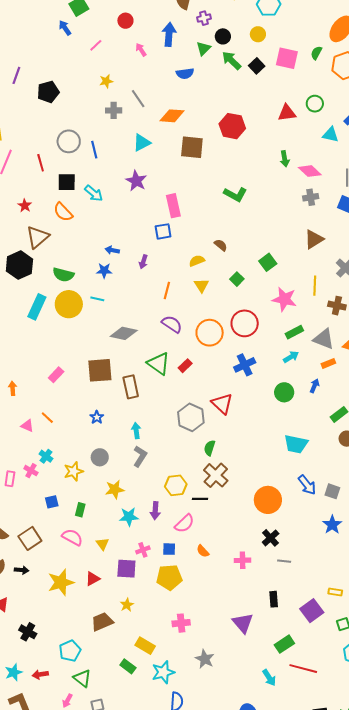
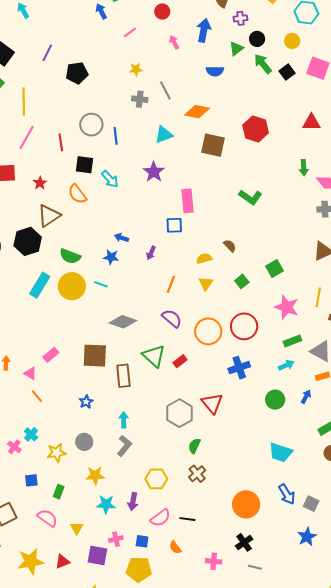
pink triangle: (27, 426) -> (30, 373), moved
brown cross: (216, 475) -> (197, 474), size x0.7
black line: (200, 499) -> (187, 519), moved

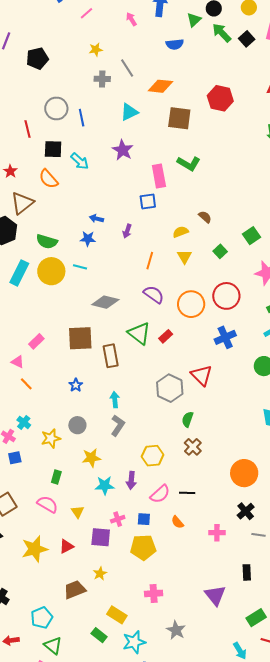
green L-shape: (250, 197) -> (189, 163), moved
blue square: (31, 480) -> (15, 458), moved

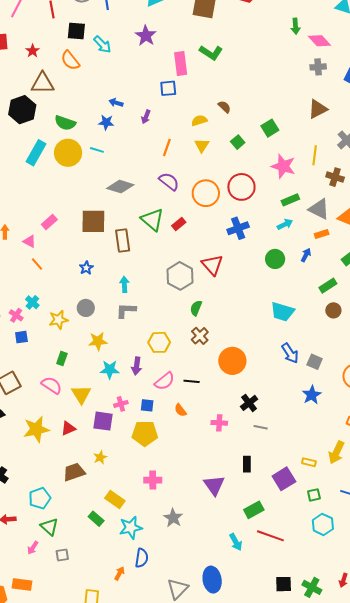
brown triangle: (22, 203) -> (43, 83), turned 35
gray L-shape: (118, 425) -> (126, 310), turned -125
orange circle: (244, 473) -> (232, 361), moved
yellow triangle: (78, 512) -> (81, 394), size x1.5

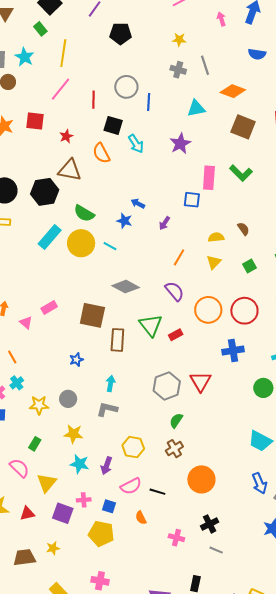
orange line: (37, 264) -> (12, 357), moved

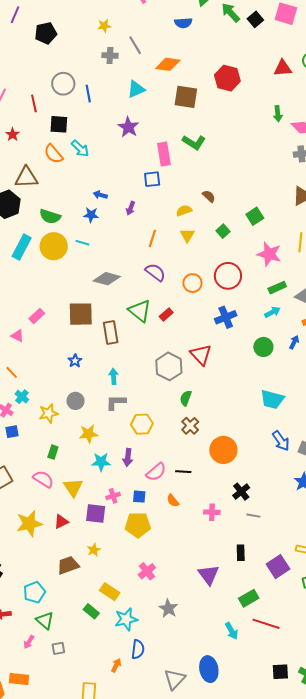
red star: (66, 136) -> (13, 134), moved
cyan arrow: (136, 144) -> (80, 148), moved
orange circle: (208, 310) -> (192, 283), size x0.7
yellow hexagon: (133, 447) -> (142, 424), moved
pink cross: (100, 581) -> (147, 571), turned -36

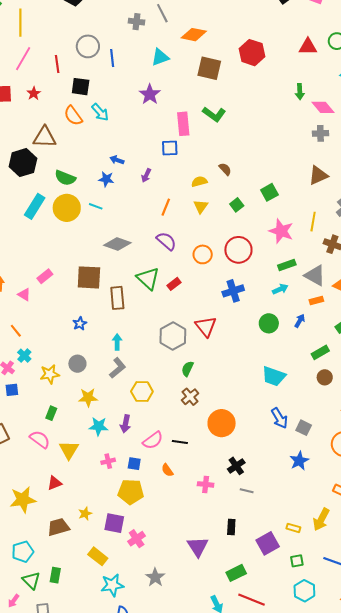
gray L-shape: (116, 402) -> (118, 368), turned 135
purple square: (96, 514) -> (114, 523), moved
yellow star: (29, 523) -> (23, 500), moved
green rectangle: (91, 611) -> (55, 575), moved, turned 56

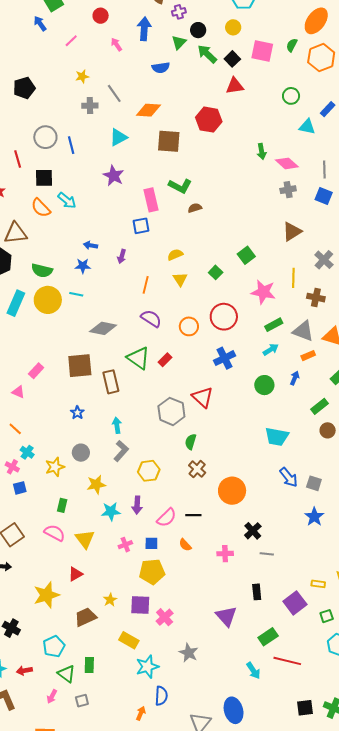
red triangle: (308, 47) -> (235, 86), moved
brown semicircle: (225, 169) -> (195, 208), moved, turned -56

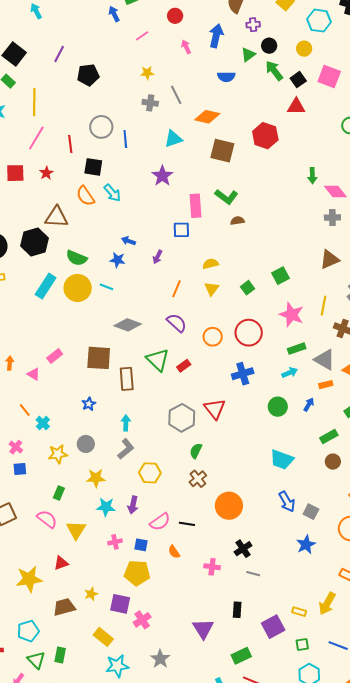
cyan cross: (27, 452) -> (43, 423), moved

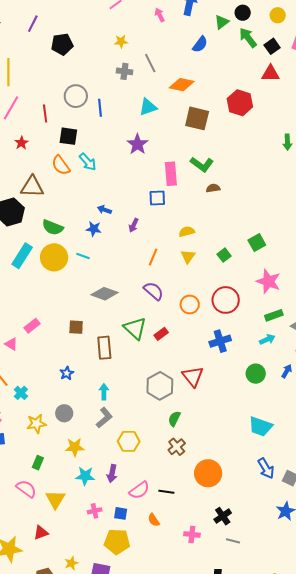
blue semicircle: (226, 77) -> (200, 44), turned -54
brown square: (99, 358) -> (76, 327), size x0.6

